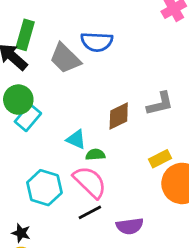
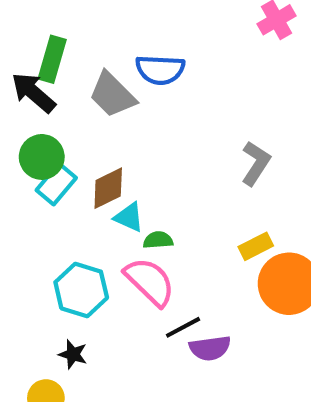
gray L-shape: (160, 104) -> (256, 163), turned -44
brown diamond: (119, 116) -> (108, 188), moved
black line: (90, 212) -> (183, 327), moved
black star: (21, 233) -> (73, 354), moved

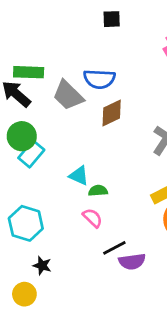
green rectangle: (52, 59) -> (29, 72), turned 76
brown diamond: (108, 188) -> (112, 113), moved
pink semicircle: (150, 282) -> (93, 218), size x0.6
cyan hexagon: (81, 290) -> (26, 223), moved

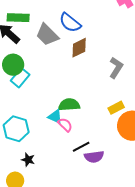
blue semicircle: (99, 79) -> (70, 23), turned 35
cyan triangle: (79, 176) -> (55, 117), moved
green semicircle: (98, 191) -> (69, 105), size x1.5

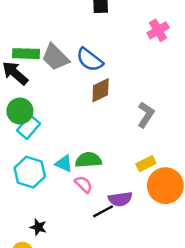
gray trapezoid: (47, 35) -> (55, 57), moved
cyan triangle: (55, 117) -> (64, 164), moved
cyan hexagon: (16, 129) -> (30, 172), moved
purple semicircle: (94, 157) -> (120, 199), moved

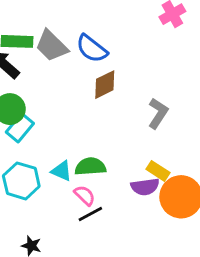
yellow rectangle: (146, 164) -> (158, 171), turned 60
purple semicircle: (120, 199) -> (145, 187), moved
black line: (103, 211) -> (90, 214), moved

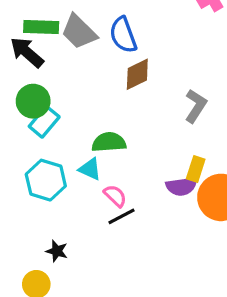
blue semicircle: (92, 49) -> (123, 35), turned 32
green semicircle: (90, 167) -> (109, 142), moved
yellow rectangle: (158, 171) -> (196, 169), turned 75

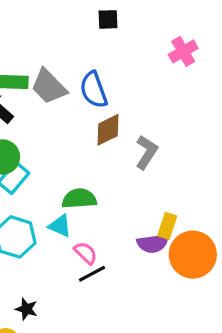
gray L-shape: (196, 106) -> (146, 152), moved

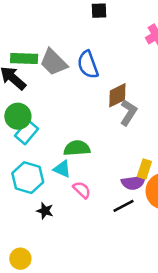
brown diamond: (108, 130) -> (117, 95), moved
black line: (92, 274) -> (124, 206), moved
black star: (26, 309) -> (45, 211), moved

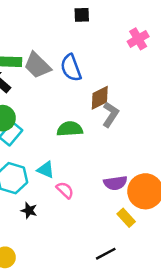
green semicircle: (77, 148) -> (70, 129), moved
yellow rectangle: (144, 169) -> (126, 218), moved, turned -60
black line: (124, 206) -> (106, 254), moved

